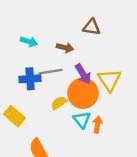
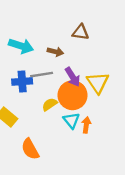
cyan arrow: (29, 42) -> (21, 46), size x1.5

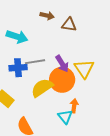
brown arrow: (55, 52) -> (47, 16), moved
yellow semicircle: (50, 104) -> (42, 88), size x1.6
cyan triangle: (71, 120) -> (65, 117), moved

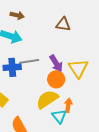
brown arrow: (47, 16) -> (17, 15), moved
orange circle: (62, 80) -> (56, 79), size x0.7
yellow semicircle: (42, 88) -> (47, 99), moved

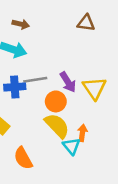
brown triangle: (63, 24) -> (86, 23), moved
orange circle: (56, 79) -> (56, 101), moved
yellow semicircle: (47, 99) -> (57, 126), turned 80

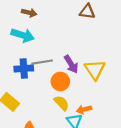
yellow semicircle: (57, 126) -> (61, 103), size x0.7
orange arrow: (82, 133) -> (84, 109), turned -112

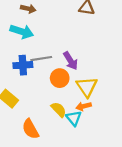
yellow triangle: (95, 70) -> (87, 87), moved
yellow semicircle: (61, 103) -> (59, 110), moved

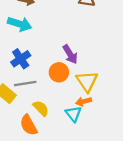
gray line: (41, 59) -> (25, 84), moved
blue cross: (23, 65) -> (21, 59), turned -30
yellow semicircle: (59, 110) -> (41, 108), moved

